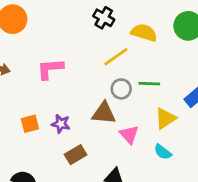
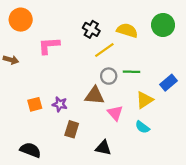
black cross: (104, 18) -> (91, 29), moved
pink L-shape: (50, 69) -> (49, 46), moved
brown rectangle: (76, 155) -> (72, 129), turned -42

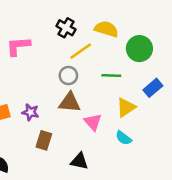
green circle: (163, 25) -> (139, 49), moved
gray circle: (109, 76) -> (68, 76), moved

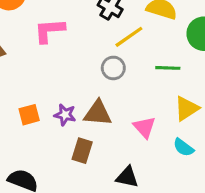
brown triangle: (70, 102) -> (98, 113), moved

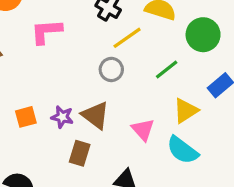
green line: (168, 68) -> (167, 69), turned -40
brown triangle: (98, 113) -> (95, 115), turned 32
cyan semicircle: (183, 147) -> (182, 150), size x1.5

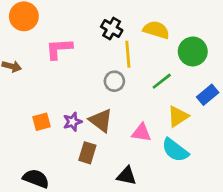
yellow line: (127, 38) -> (128, 54), turned -60
purple star: (62, 117) -> (72, 122), turned -30
pink triangle: (143, 130) -> (141, 133), turned -40

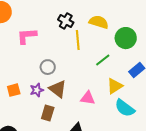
gray circle: (114, 81) -> (48, 67), moved
cyan semicircle: (175, 150) -> (125, 108), moved

